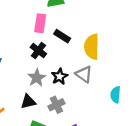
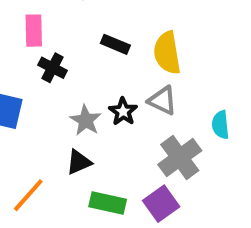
pink rectangle: (40, 23) -> (34, 31), moved
black cross: (38, 51) -> (53, 68), moved
gray cross: (56, 105) -> (180, 158), moved, size x1.5

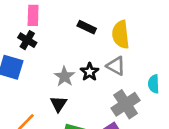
black cross: (53, 68) -> (27, 40), moved
black triangle: (79, 162) -> (59, 104), turned -36

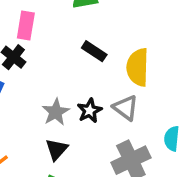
black triangle: (59, 104) -> (57, 149), moved

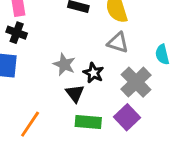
black star: (90, 111) -> (93, 73), moved

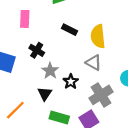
black cross: (17, 33) -> (37, 50), moved
black triangle: (75, 93) -> (45, 94), moved

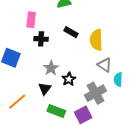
black cross: (37, 50) -> (41, 39), moved, turned -32
gray triangle: (94, 63) -> (105, 65), moved

